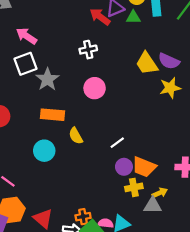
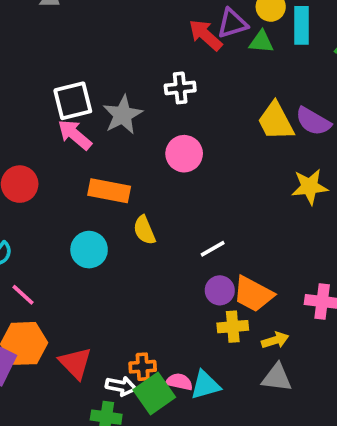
pink arrow: (26, 36) -> (75, 135), moved
gray star: (47, 79) -> (123, 115), moved
yellow star: (170, 88) -> (310, 187), moved
gray triangle: (153, 205) -> (277, 378), moved

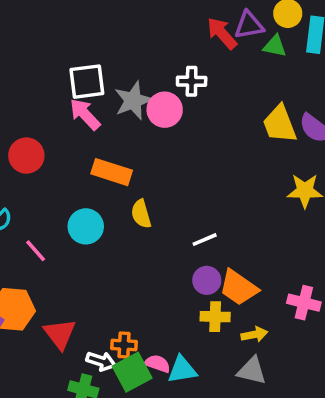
pink circle: (184, 154) -> (165, 110), moved
pink line: (23, 295) -> (36, 251), moved

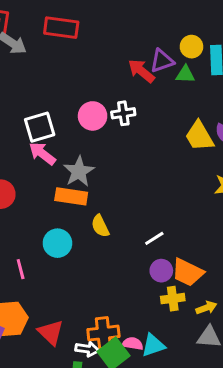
gray star: (133, 101) -> (79, 172), moved
pink circle: (165, 110) -> (93, 116), moved
pink line: (36, 251) -> (21, 269), turned 36
orange cross: (124, 345) -> (103, 333), size x1.5

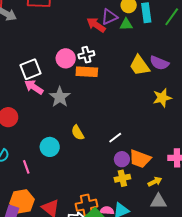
orange rectangle: (71, 196) -> (87, 72), moved
yellow cross: (173, 299) -> (122, 178), moved

